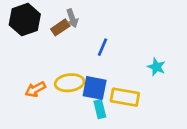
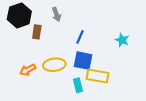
brown rectangle: (60, 27) -> (37, 32), moved, turned -48
cyan star: (156, 67) -> (122, 40), moved
blue square: (95, 88) -> (83, 61), moved

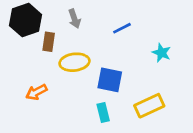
blue line: (80, 37) -> (122, 28), moved, turned 40
yellow ellipse: (54, 65) -> (74, 62), moved
yellow rectangle: (97, 76) -> (149, 106), moved, turned -35

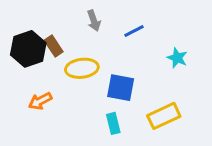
gray arrow: (74, 19) -> (94, 21), moved
black hexagon: (26, 20) -> (28, 49), moved
brown rectangle: (49, 42) -> (54, 46), turned -42

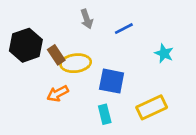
brown rectangle: (54, 46) -> (56, 55), moved
orange arrow: (40, 101) -> (58, 94), moved

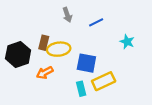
black hexagon: (26, 45) -> (18, 54), moved
brown rectangle: (56, 55) -> (44, 43), turned 48
yellow rectangle: (152, 107) -> (104, 81), moved

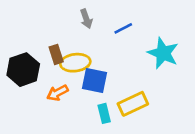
cyan star: (127, 42) -> (163, 53), size x1.6
brown rectangle: (44, 43) -> (56, 54), turned -32
blue square: (86, 63) -> (94, 80), moved

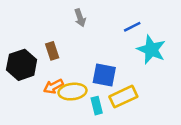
blue line: (123, 28) -> (132, 27), moved
yellow ellipse: (75, 63) -> (72, 92), moved
blue square: (94, 80) -> (104, 75), moved

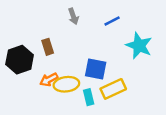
blue line: (132, 27) -> (112, 21), moved

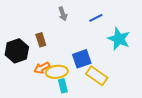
blue square: (96, 69) -> (82, 59), turned -30
yellow rectangle: (113, 89) -> (97, 76), turned 60
cyan rectangle: (89, 97) -> (63, 86), moved

